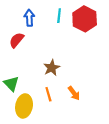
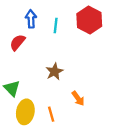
cyan line: (59, 16) -> (56, 26), moved
orange line: (48, 94) -> (51, 114), moved

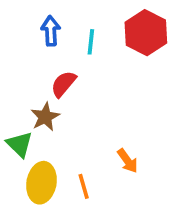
red semicircle: (17, 42) -> (63, 84), moved
brown star: (54, 72) -> (45, 117), moved

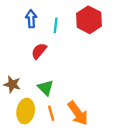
brown star: (45, 117) -> (12, 84), moved, turned -30
green triangle: (20, 144) -> (46, 88), moved
orange arrow: (128, 161) -> (78, 113), moved, size x1.6

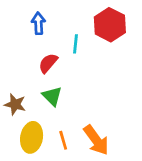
cyan line: (56, 25) -> (76, 44), moved
green triangle: (46, 88) -> (52, 96), moved

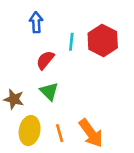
red hexagon: (110, 25) -> (103, 40), moved

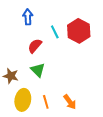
cyan line: (71, 42) -> (55, 32), turned -32
orange arrow: (91, 133) -> (70, 102), size x0.7

